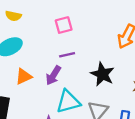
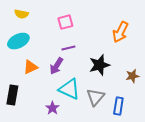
black star: (102, 74) -> (99, 65), turned 30
cyan triangle: (68, 102) -> (69, 89), turned 40

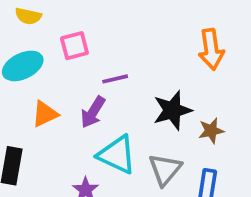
pink square: (65, 22) -> (74, 46), moved
orange arrow: (120, 32) -> (211, 49), turned -35
brown star: (132, 76) -> (211, 131), moved

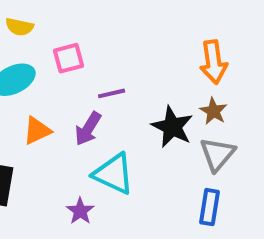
black star: (172, 110) -> (172, 127), turned -30
brown star: (211, 131) -> (213, 111), moved, turned -30
gray triangle: (165, 169) -> (217, 154), moved

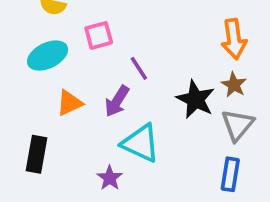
purple line: (112, 93) -> (139, 68), turned 70

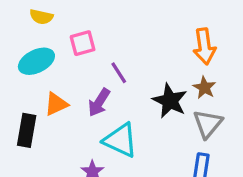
black rectangle: (37, 154) -> (27, 130), moved

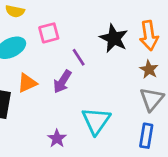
black star: (170, 101) -> (114, 38), moved
cyan triangle: (120, 140) -> (96, 121), moved, turned 40

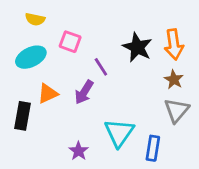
pink square: (49, 33) -> (70, 42), turned 35
blue rectangle: (146, 136) -> (153, 148), moved

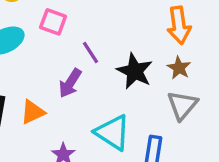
black star: (137, 47) -> (135, 71), moved
orange triangle: (48, 94) -> (33, 112), moved
cyan triangle: (119, 133) -> (113, 132), turned -32

